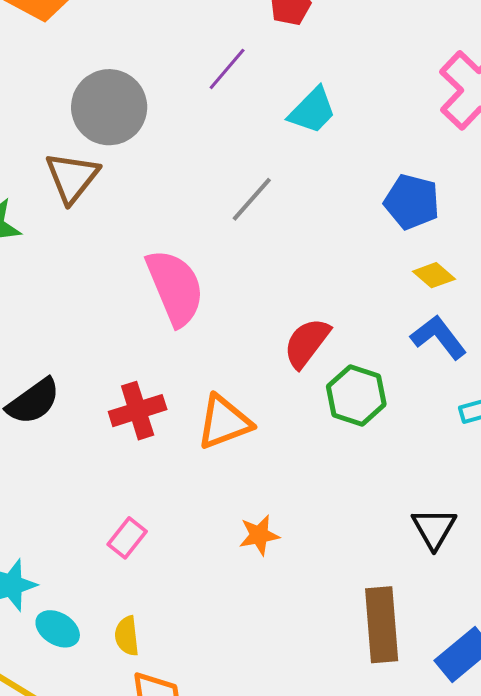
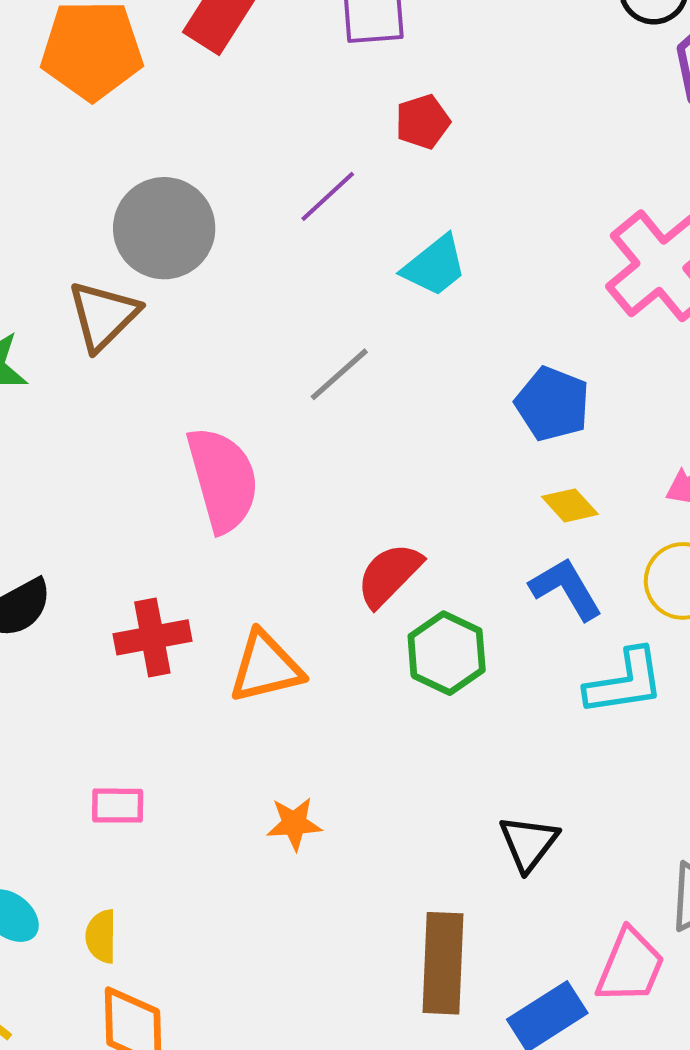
pink rectangle: (127, 538) -> (118, 806), turned 45

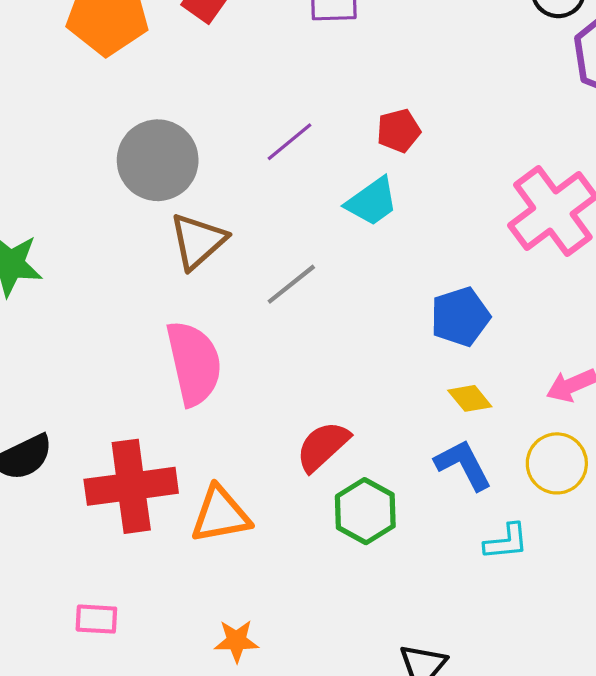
red pentagon: (423, 122) -> (399, 131), moved
brown triangle: (103, 316) -> (198, 241), moved
blue pentagon: (552, 404) -> (460, 317), turned 30
red cross: (152, 637) -> (131, 486), size x1.5
cyan L-shape: (625, 682) -> (506, 542), size x0.7

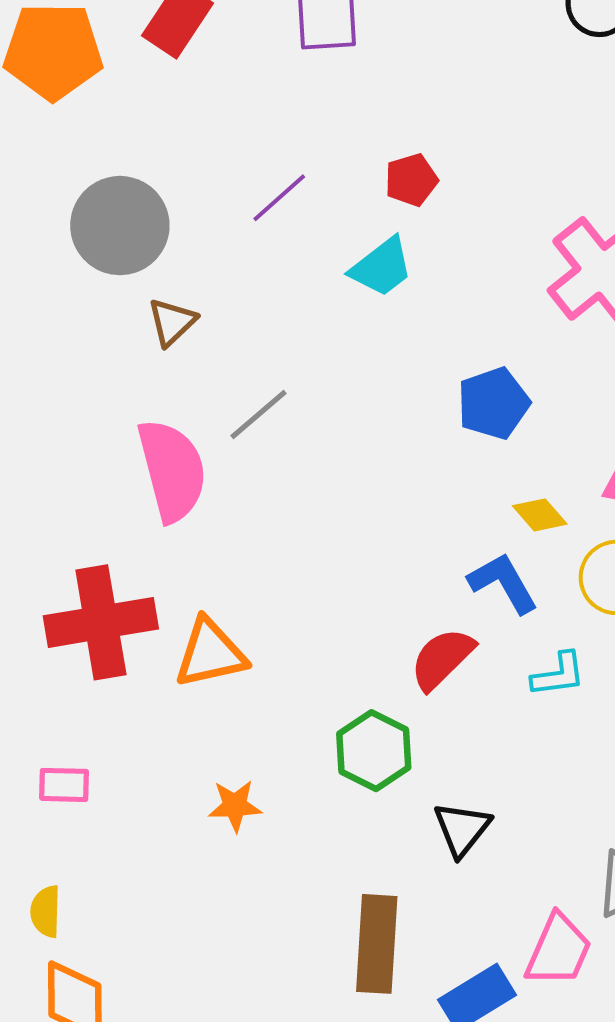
brown triangle: (198, 241) -> (172, 322), size x0.7
gray line: (291, 284) -> (258, 415), moved
yellow diamond: (470, 398) -> (540, 515), moved
red semicircle: (323, 446) -> (442, 659), moved
green hexagon: (365, 511) -> (374, 751), moved

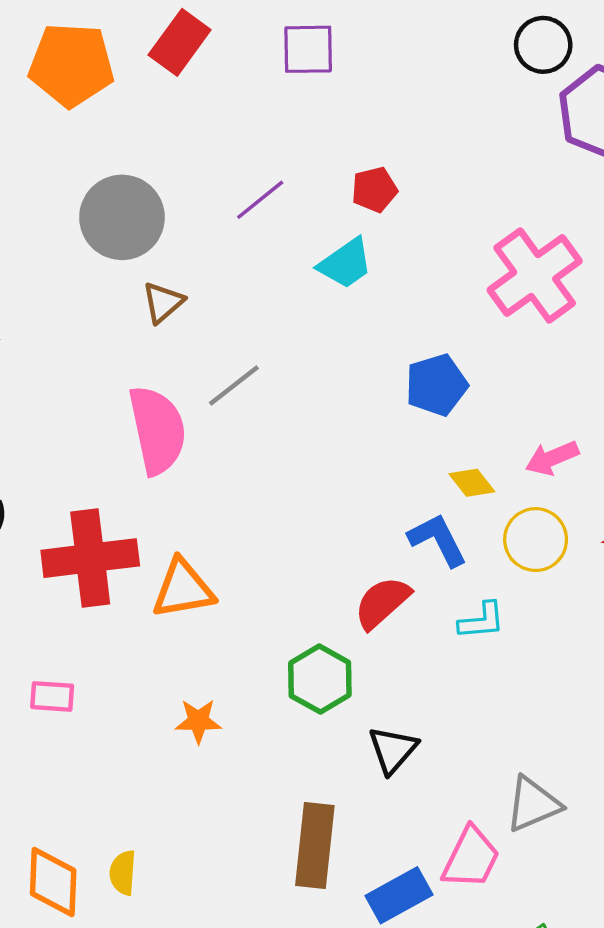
yellow semicircle: (46, 911) -> (123, 873), moved

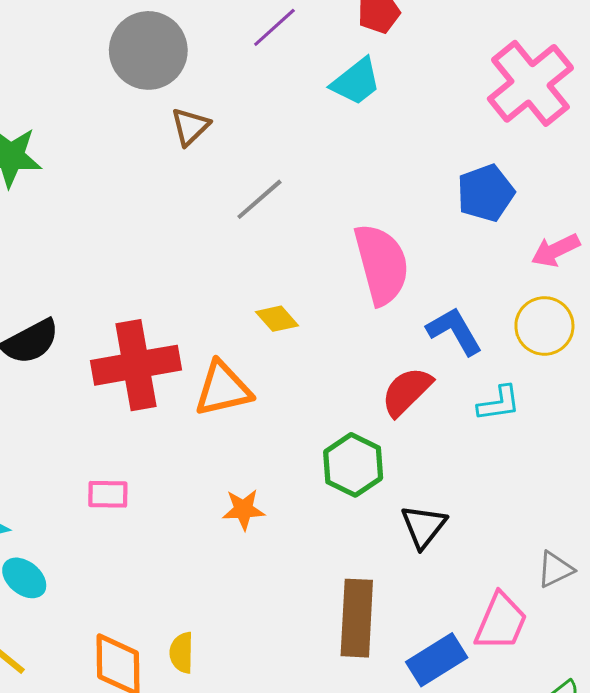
blue pentagon: (436, 385) -> (486, 193), moved
pink semicircle: (157, 430) -> (382, 264), moved
yellow diamond: (472, 483) -> (277, 319), moved
gray triangle: (533, 804) -> (555, 569), size x0.7

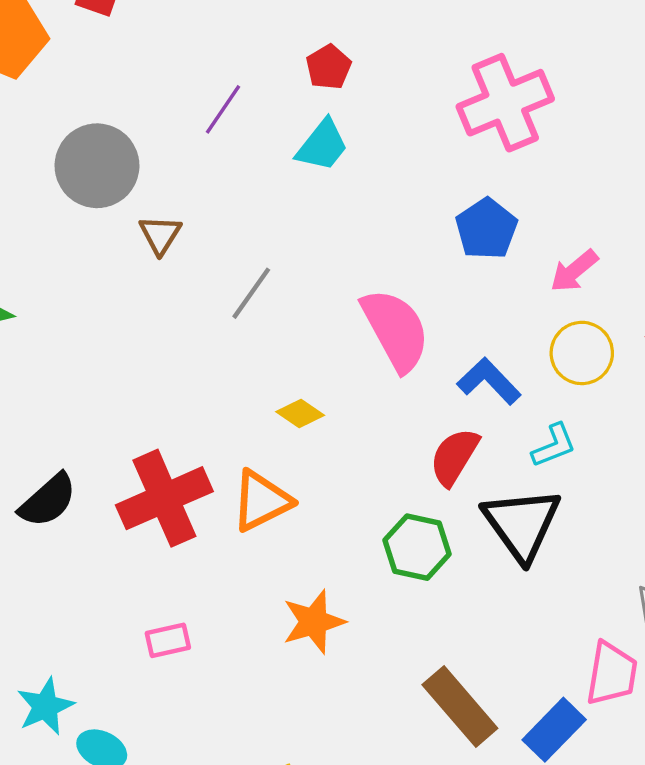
pink cross: (530, 83) -> (505, 103), turned 30
orange star: (243, 510) -> (314, 622), size x1.4
black triangle: (424, 526) -> (522, 524), moved, size x1.6
brown rectangle: (357, 618) -> (460, 706), turned -30

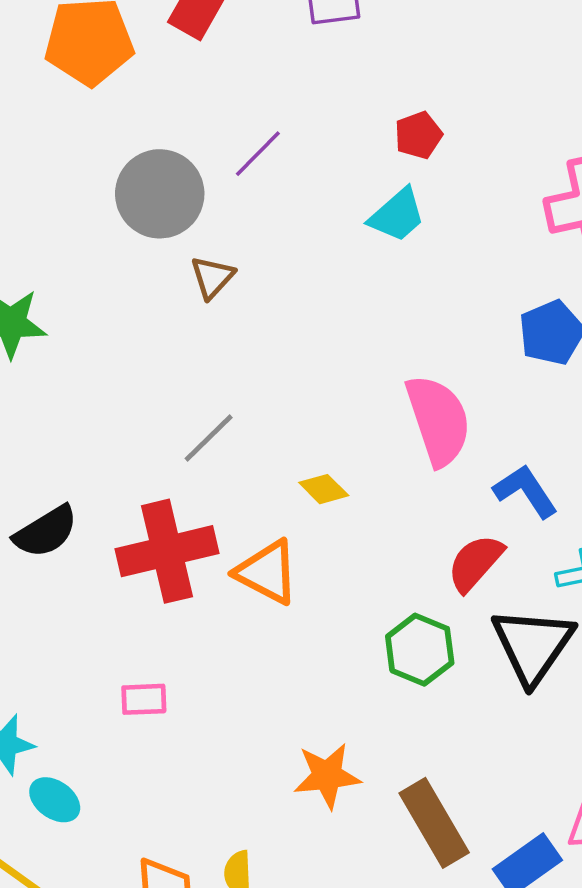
purple line: (223, 109) -> (258, 154), moved
gray line: (251, 293) -> (209, 438), moved
orange triangle: (261, 501) -> (267, 572), turned 44
orange star: (314, 622) -> (327, 776), moved

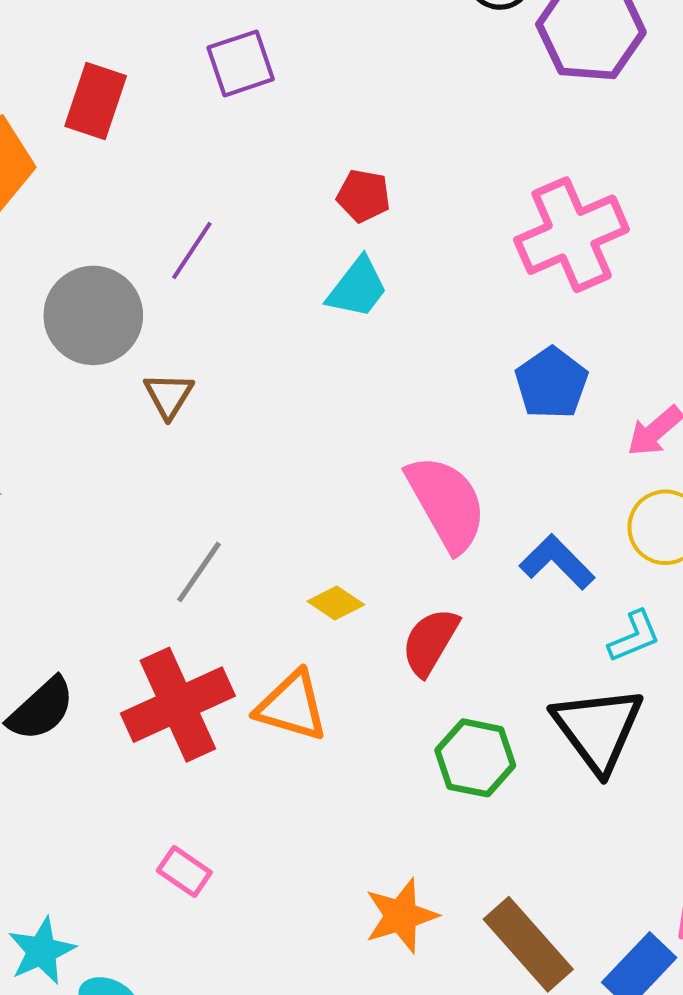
red pentagon: (418, 135) -> (364, 196), turned -30
red semicircle: (475, 563) -> (430, 642), moved
pink rectangle: (144, 699) -> (184, 871), turned 48

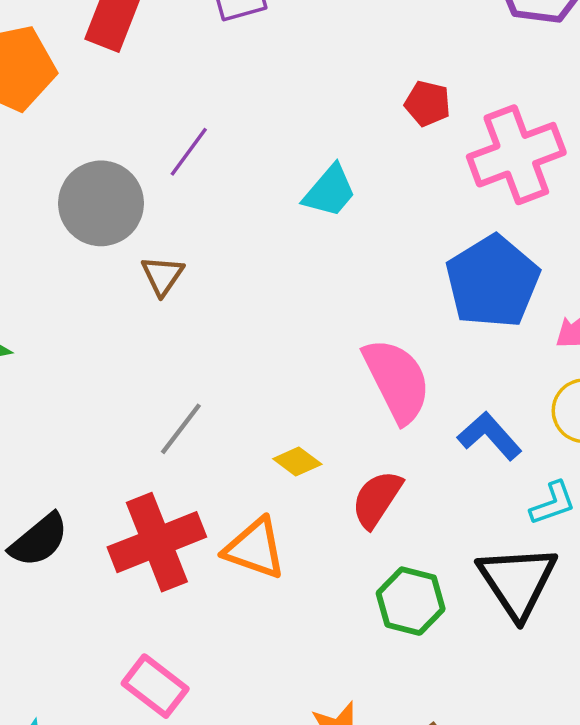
red pentagon: (364, 196) -> (428, 103), moved
blue pentagon: (551, 383) -> (493, 282), size x1.5
pink rectangle: (184, 871) -> (155, 686), size x1.4

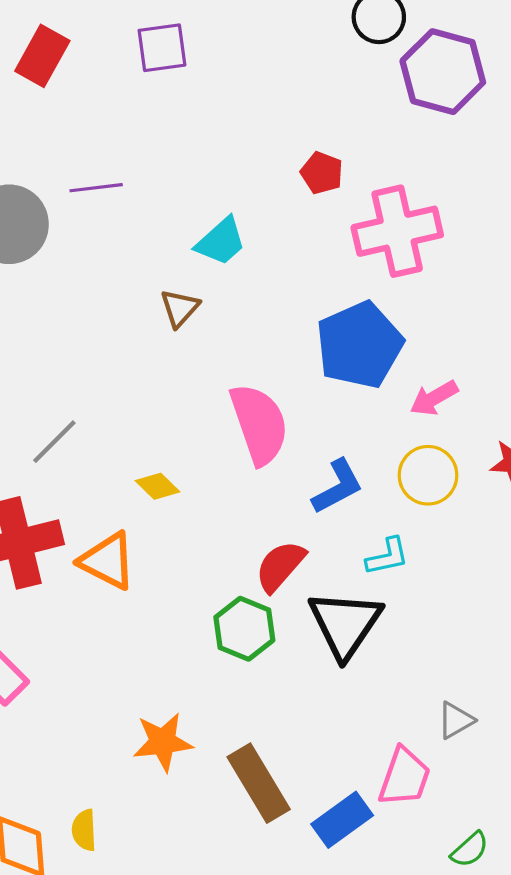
purple line: (189, 152) -> (96, 188), turned 39
brown triangle: (162, 275) -> (180, 308), moved
blue L-shape: (490, 436) -> (338, 487), turned 96
red semicircle: (377, 499) -> (280, 566), moved

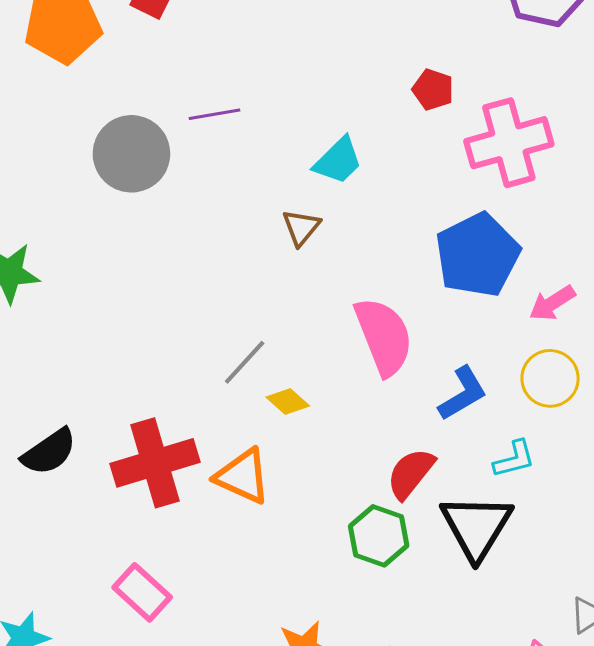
gray line: (54, 442) -> (245, 362), moved

